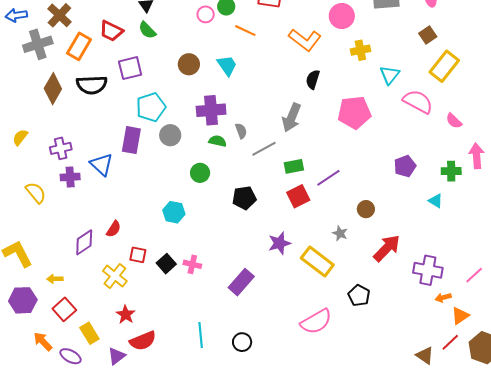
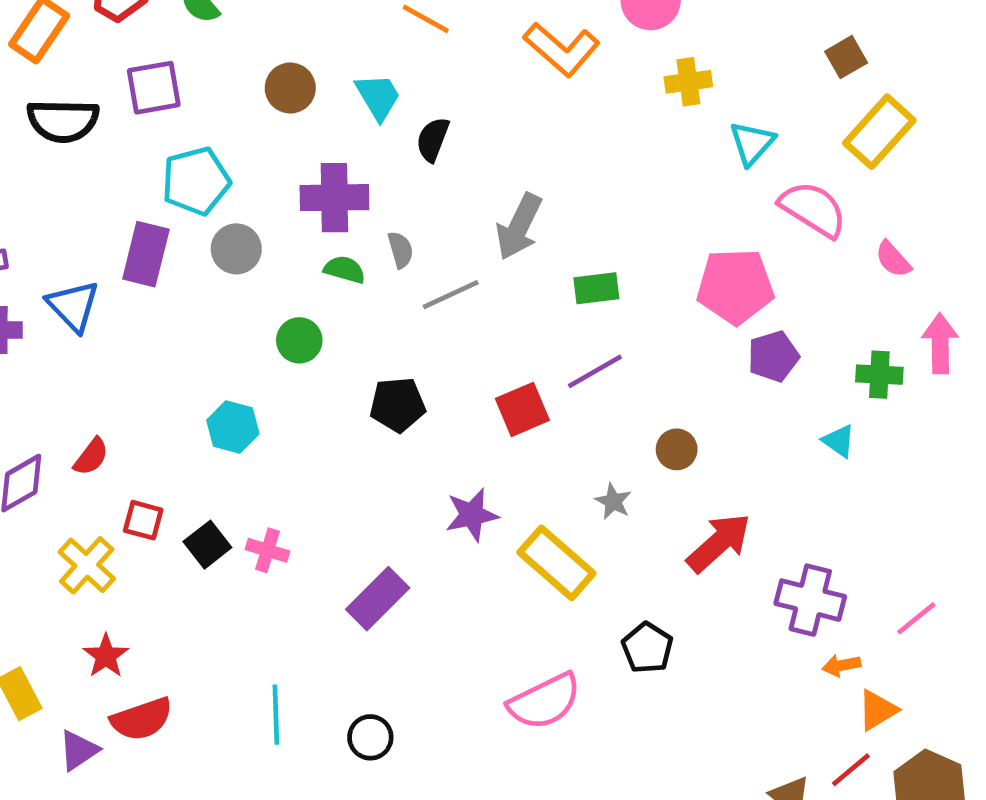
black semicircle: (313, 79) -> (433, 139), moved
pink pentagon: (354, 113) -> (735, 286), moved
green rectangle: (294, 166) -> (596, 288), moved

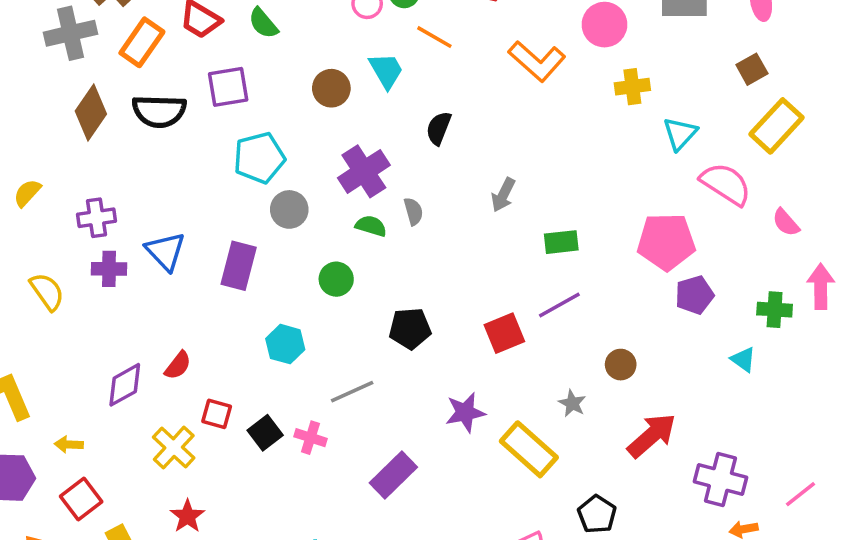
cyan trapezoid: (378, 97) -> (386, 71), moved
purple cross: (334, 198) -> (364, 171), turned -33
gray arrow: (519, 227) -> (503, 195), size x0.7
purple rectangle: (146, 254) -> (239, 266), moved
gray line: (451, 295) -> (352, 392), moved

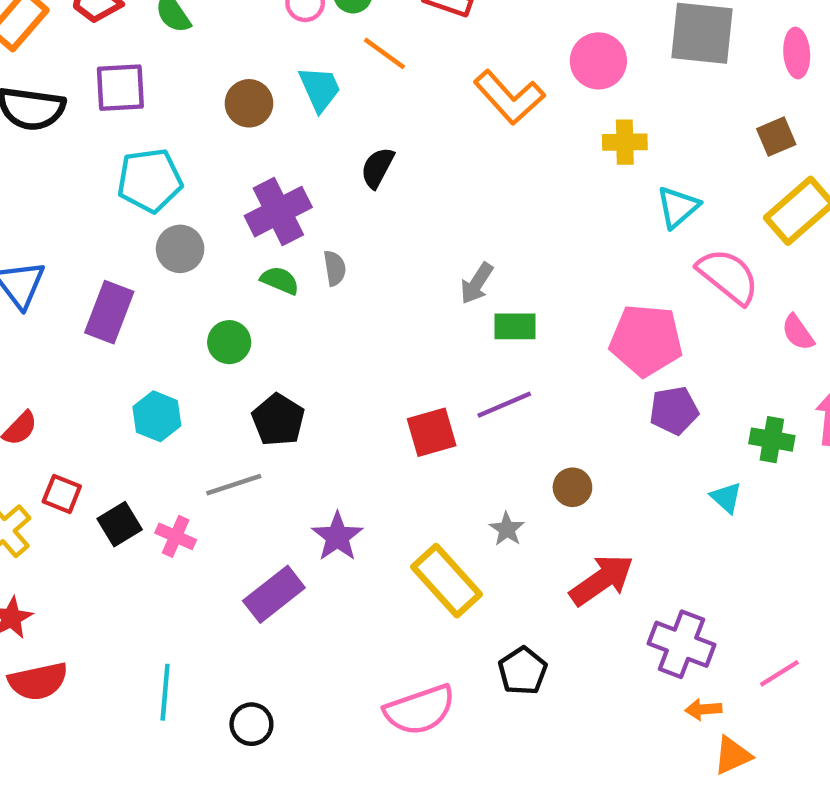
gray arrow: (503, 195) -> (477, 283), moved
black pentagon: (410, 329) -> (278, 420), moved, turned 30
purple star: (465, 412) -> (337, 537), moved, turned -30

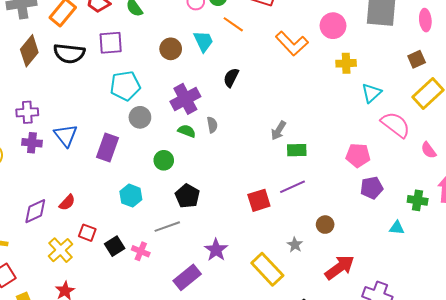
pink pentagon: (646, 340) -> (358, 155), size x0.7
cyan triangle: (726, 498) -> (397, 228), turned -35

